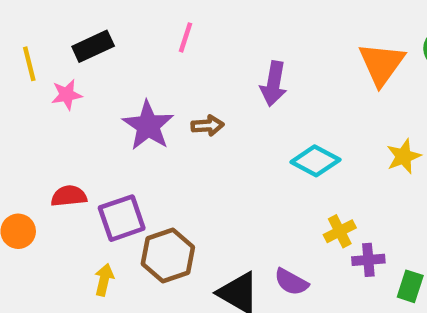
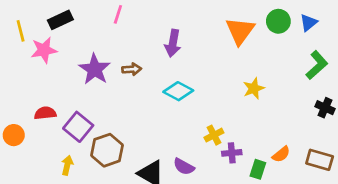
pink star: (67, 95) -> (44, 50), size x1.4
cyan diamond: (315, 161) -> (178, 91), moved
purple square: (122, 218) -> (78, 127), turned -32

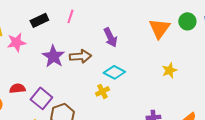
black rectangle: (60, 20) -> (39, 20), moved
purple arrow: (173, 43) -> (110, 37), turned -36
brown arrow: (132, 69) -> (80, 56), size x1.5
yellow cross: (214, 135) -> (102, 91), moved

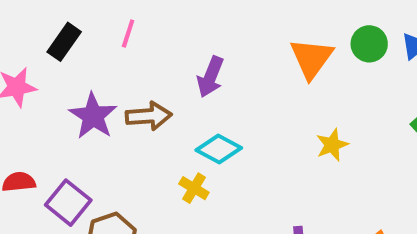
black rectangle: (39, 20) -> (64, 42), turned -30
purple arrow: (110, 37) -> (210, 77), turned 48
yellow cross: (102, 91) -> (194, 188), turned -32

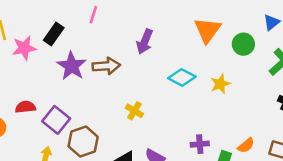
black rectangle: (64, 42) -> (54, 34), moved
green circle: (369, 44) -> (243, 44), moved
cyan diamond: (219, 149) -> (182, 77), moved

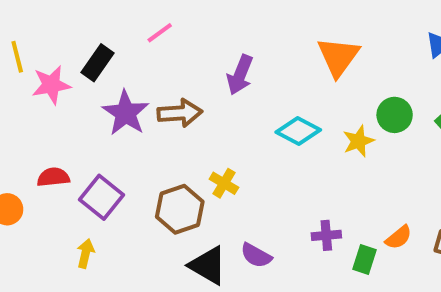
pink line: (93, 15) -> (160, 33), turned 36
green circle: (243, 44) -> (395, 115), moved
brown hexagon: (83, 142) -> (180, 209), moved

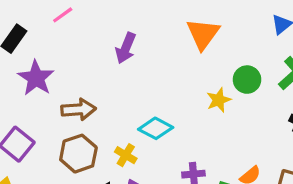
brown arrow: (180, 113) -> (78, 109), moved
cyan diamond: (298, 131) -> (156, 128), moved
yellow cross: (224, 183) -> (126, 155), moved

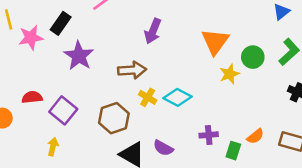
orange triangle: (203, 34) -> (215, 42), moved
brown arrow: (78, 109) -> (132, 70), moved
yellow cross: (126, 155) -> (148, 97), moved

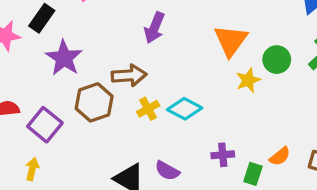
yellow cross: (148, 97) -> (148, 109), turned 30
brown hexagon: (114, 118) -> (94, 102), moved

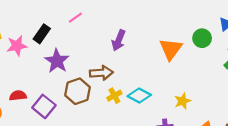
green circle: (277, 60) -> (202, 38), moved
yellow star: (248, 80) -> (183, 101), moved

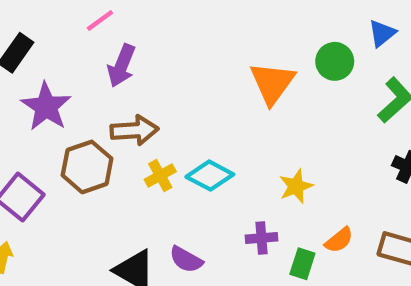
pink line: (75, 18) -> (100, 20), moved
purple arrow: (119, 40) -> (121, 66), moved

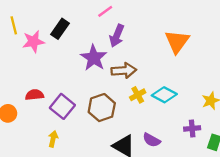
orange triangle: (272, 83) -> (177, 42), moved
purple star: (46, 107) -> (94, 58), moved
brown hexagon: (87, 167) -> (102, 108), moved

